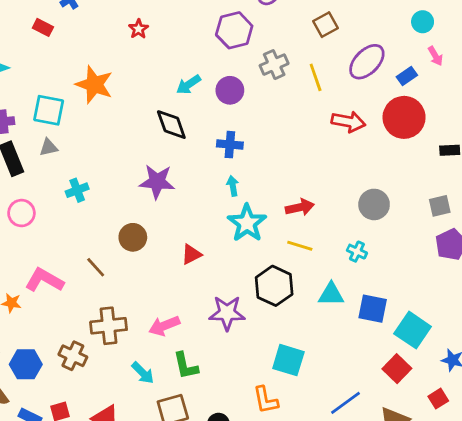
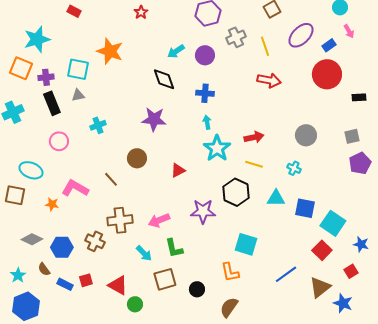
red arrow: (348, 122) -> (269, 80), moved

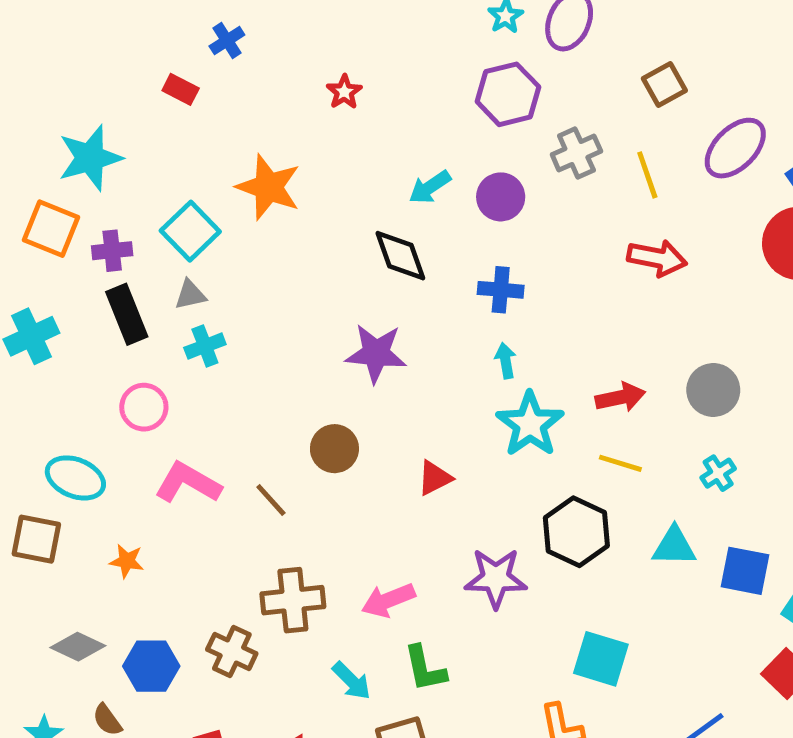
cyan square: (78, 69) -> (190, 231), turned 35
cyan cross: (98, 125) -> (205, 346), moved
gray circle: (306, 135) -> (713, 390), moved
cyan cross: (294, 168) -> (718, 473), turned 32
pink L-shape: (75, 188) -> (188, 483), moved

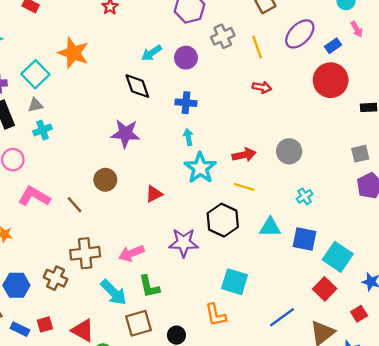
red arrow: (657, 258) -> (262, 87), size x0.7
cyan cross: (718, 473) -> (305, 196), moved
cyan arrow: (352, 681) -> (114, 292), size x1.4

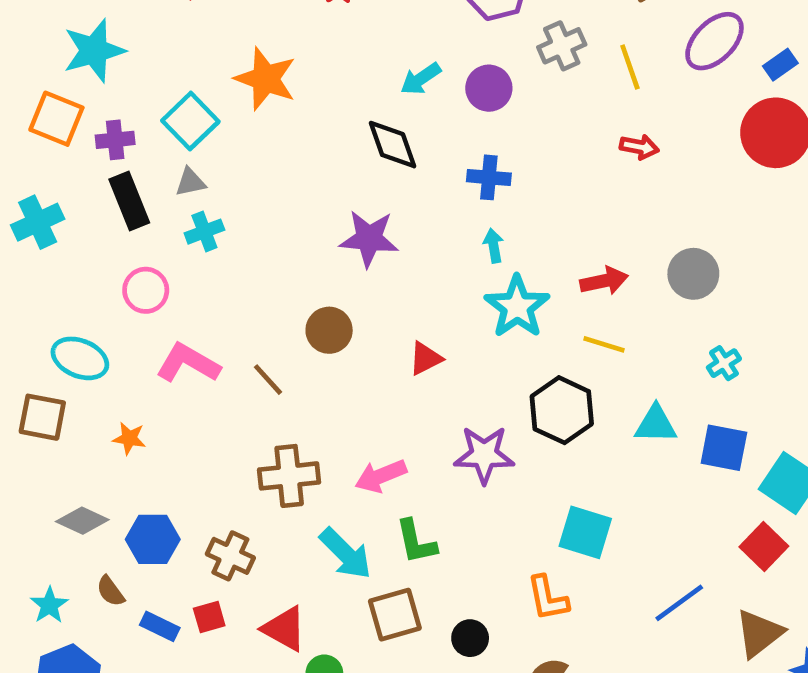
brown cross: (56, 278) -> (230, 556), moved

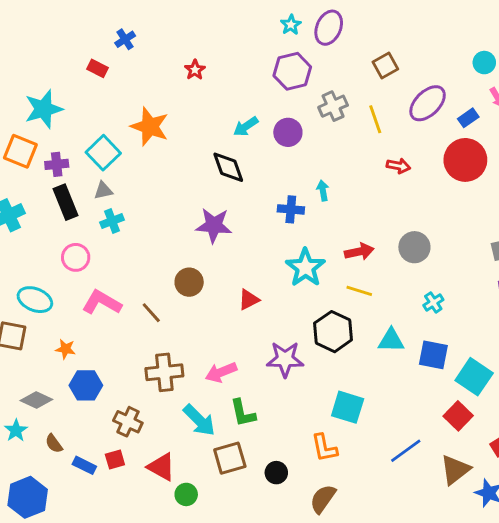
red arrow: (639, 147) -> (398, 166), moved
blue cross: (489, 177) -> (291, 209), moved
cyan arrow: (494, 246) -> (323, 191), moved
blue hexagon: (153, 539) -> (86, 385), moved
cyan star: (49, 605) -> (16, 430), moved

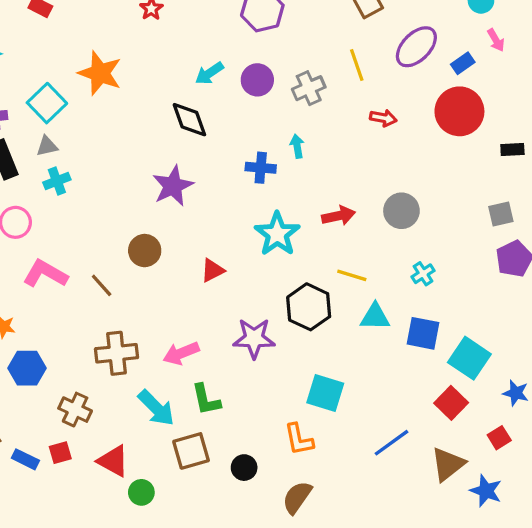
gray cross: (333, 106) -> (309, 88), moved
purple star: (214, 225) -> (173, 186), turned -30
yellow line: (359, 291) -> (352, 275), moved

